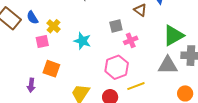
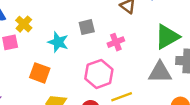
gray square: (116, 26) -> (87, 27), moved
orange square: (51, 69) -> (40, 73), moved

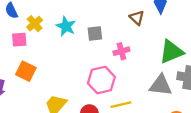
cyan star: (58, 42) -> (66, 26), moved
orange square: (40, 73) -> (26, 71), moved

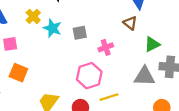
brown triangle: (137, 18) -> (130, 23), moved
yellow cross: (35, 24) -> (33, 16), moved
green triangle: (171, 52) -> (152, 44), size x0.7

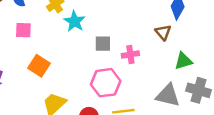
gray square: (80, 33) -> (103, 44), moved
orange square: (18, 73) -> (39, 66), moved

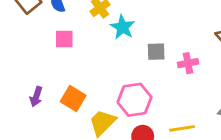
orange square: (39, 66) -> (73, 98), moved
pink hexagon: (106, 83) -> (135, 100), moved

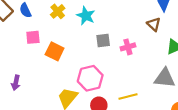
cyan star: (123, 27) -> (86, 16), moved
orange square: (73, 98) -> (55, 51), moved

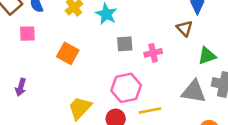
pink square: (33, 37) -> (27, 34), moved
pink hexagon: (90, 78) -> (126, 88), moved

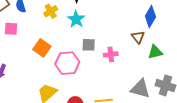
green triangle: (207, 56) -> (155, 52), moved
pink hexagon: (126, 88) -> (67, 63), moved

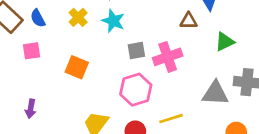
brown triangle: (138, 37) -> (189, 21), moved, turned -40
pink cross: (111, 54) -> (168, 57), size x1.5
pink hexagon: (67, 63) -> (136, 90), moved

